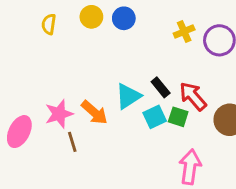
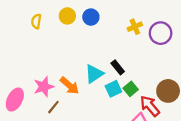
red arrow: (193, 96) -> (150, 106), moved
green square: (178, 117) -> (131, 89), turned 32
brown line: (72, 142) -> (53, 107), turned 56

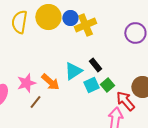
yellow circle: (67, 16) -> (48, 17), size x1.6
yellow semicircle: (36, 21) -> (19, 22), size x1.6
yellow cross: (135, 27) -> (85, 25), moved, size x1.5

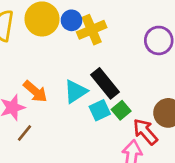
black rectangle: (95, 65) -> (105, 83), size x1.6
orange arrow: (50, 82) -> (35, 91), moved

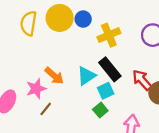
yellow cross: (92, 30) -> (109, 35), moved
green square: (121, 110) -> (100, 110), moved
red arrow: (145, 132) -> (142, 80), moved

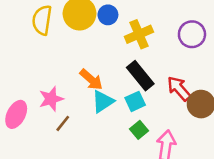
orange arrow: (54, 76) -> (91, 79), moved
cyan triangle: (86, 76) -> (103, 101), moved
green square: (100, 110) -> (139, 130), moved

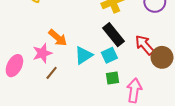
orange arrow: (91, 79) -> (58, 38), moved
green square: (139, 130) -> (112, 78), turned 32

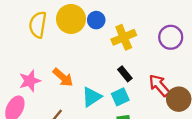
black rectangle: (114, 35) -> (125, 74), size x0.6
pink star: (42, 53) -> (30, 81), moved

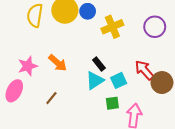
black rectangle: (125, 74) -> (99, 64), moved
cyan triangle: (92, 97) -> (95, 80), moved
cyan square: (120, 97) -> (119, 80), moved

